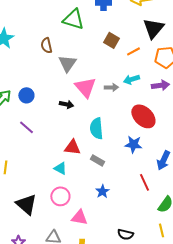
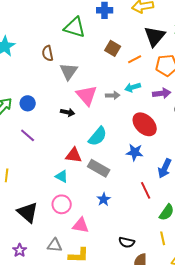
cyan semicircle: (96, 128) -> (98, 136), turned -135
gray rectangle: (97, 160) -> (99, 168), size x1.5

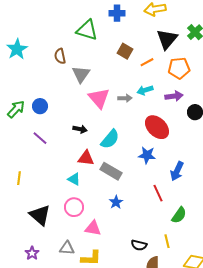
black arrow: (68, 112) -> (80, 129), moved
yellow line: (163, 238) -> (167, 241), moved

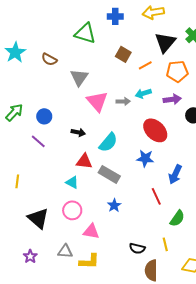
brown semicircle: (60, 56) -> (49, 59), moved, turned -49
blue circle: (40, 106) -> (44, 116), moved

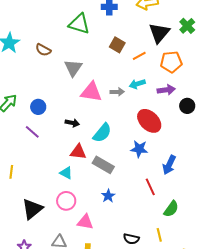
pink triangle: (97, 101) -> (91, 92), turned -40
black triangle: (38, 218) -> (32, 209), turned 40

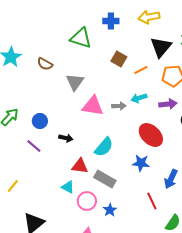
black arrow: (72, 123) -> (66, 138), moved
yellow line: (11, 172) -> (13, 186), turned 32
pink circle: (66, 201) -> (87, 201), moved

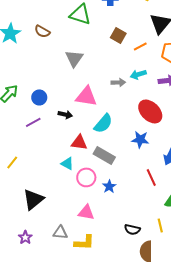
brown semicircle: (45, 64) -> (42, 31), moved
pink triangle: (93, 106) -> (86, 96), moved
purple line: (34, 146) -> (33, 122), turned -70

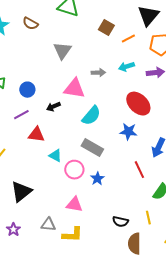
gray arrow: (118, 82) -> (98, 73), moved
black arrow: (65, 114) -> (53, 107), turned 144
red triangle: (79, 142) -> (36, 135), moved

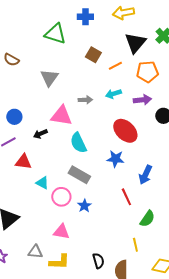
brown semicircle: (30, 24) -> (11, 60), moved
cyan semicircle: (91, 116) -> (78, 143), turned 115
black semicircle: (120, 222) -> (98, 261), moved, turned -119

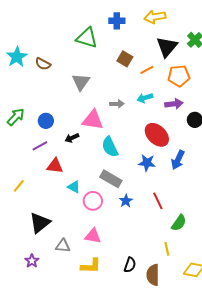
blue arrow: (145, 175) -> (178, 160), moved
blue star: (84, 206) -> (126, 201), moved
gray triangle: (35, 252) -> (63, 246), moved
black semicircle: (98, 261) -> (130, 265), turned 35

